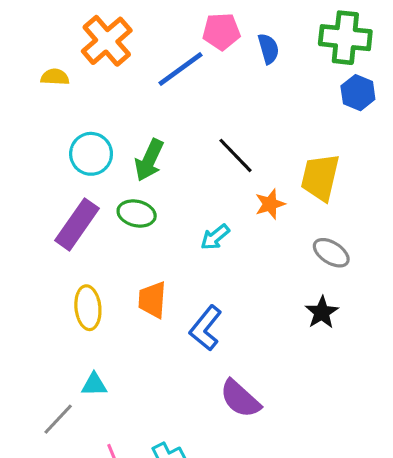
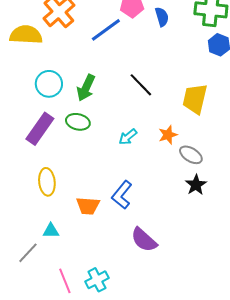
yellow semicircle: (55, 77) -> (26, 35), size x1.8
orange star: (270, 204) -> (168, 135), moved
gray ellipse: (331, 253) -> (191, 155), moved
orange trapezoid: (152, 300) -> (88, 206), moved, turned -90

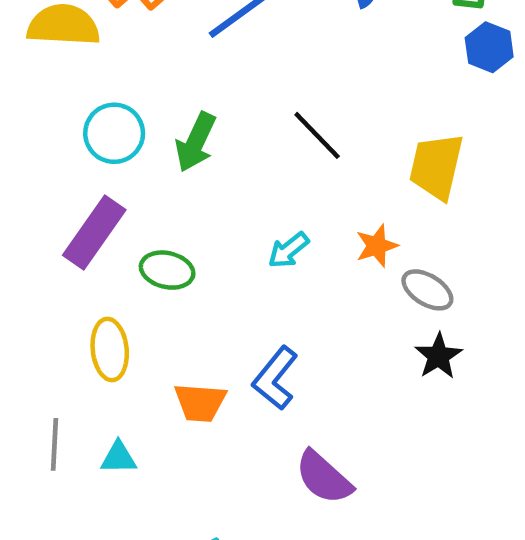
green ellipse: (78, 122) -> (167, 270), moved
gray line: (28, 253) -> (55, 444), moved, turned -40

